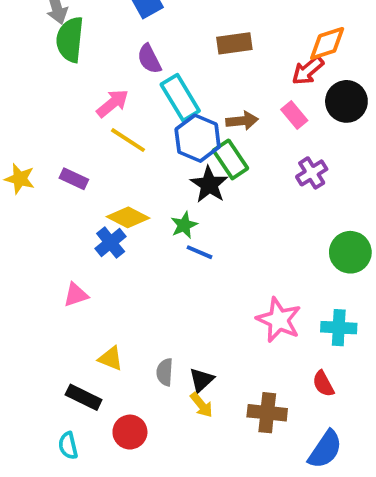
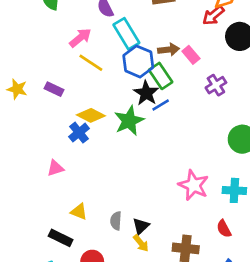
pink rectangle: (294, 115) -> (191, 55), moved
green star: (184, 225) -> (129, 121), size x1.6
blue line: (200, 252) -> (161, 105), moved, turned -54

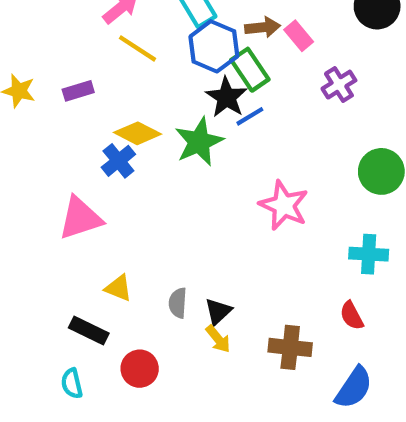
purple rectangle: (54, 89) -> (78, 91), turned -42
pink triangle: (55, 168) -> (80, 218), size x1.6
pink star: (194, 185) -> (284, 205), moved

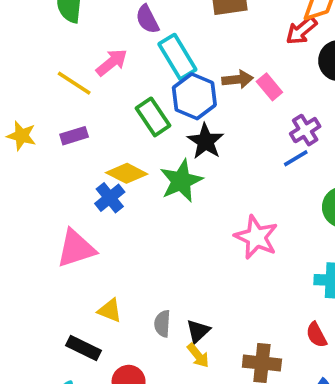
yellow line: (138, 48) -> (74, 83), moved
green rectangle: (250, 70) -> (153, 117), moved
blue line: (250, 116) -> (296, 158), moved

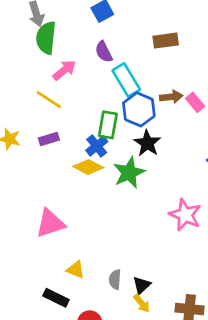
pink arrow: (112, 62) -> (64, 70), moved
green rectangle: (153, 117) -> (108, 125), turned 44
blue cross: (110, 198) -> (97, 146), moved

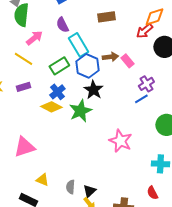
green rectangle: (108, 125) -> (59, 66), moved, turned 48

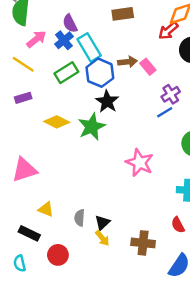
blue cross: (57, 92) -> (64, 40), moved

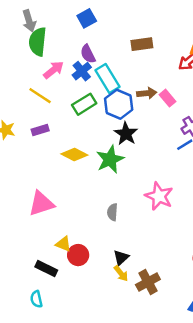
gray semicircle: (80, 218) -> (112, 212), moved
brown cross: (143, 243) -> (148, 282), moved, turned -35
red circle: (58, 255) -> (78, 255), moved

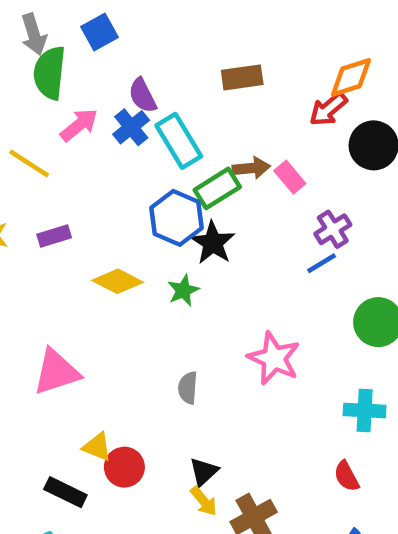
blue square: (87, 18) -> (99, 32), moved
yellow line: (40, 96) -> (29, 163), moved
green rectangle: (84, 104) -> (217, 188), moved
blue hexagon: (119, 104) -> (176, 218), moved
green star: (110, 159) -> (183, 290), size x0.6

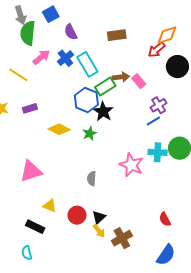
purple semicircle: (143, 96) -> (71, 32), moved
cyan cross: (365, 410) -> (158, 152), moved
red circle: (124, 467) -> (77, 215), moved

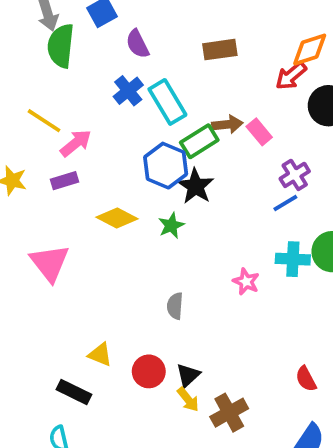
pink arrow: (41, 57) -> (76, 143), moved
pink star: (131, 165) -> (246, 282), size x0.6
pink triangle: (31, 171) -> (50, 263), moved, turned -50

